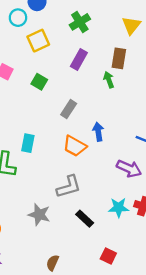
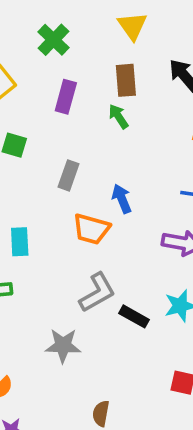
black rectangle: (85, 219) -> (134, 316), moved

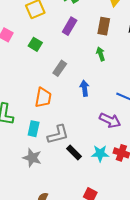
green arrow: (118, 116) -> (101, 54), moved
orange trapezoid: (91, 229) -> (43, 98), moved, turned -110
cyan rectangle: (20, 242) -> (34, 129), moved

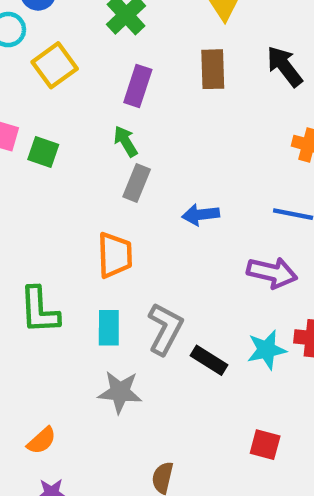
green square: (35, 44) -> (43, 152), moved
green arrow: (101, 54) -> (126, 141), moved
blue arrow: (85, 88) -> (201, 215), turned -77
gray L-shape: (58, 135) -> (165, 329), turned -35

